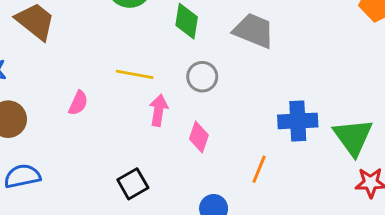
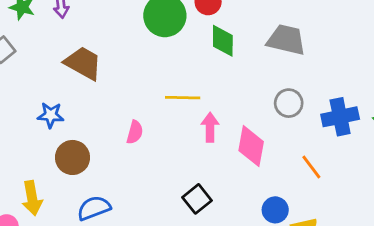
gray circle: (202, 77) -> (289, 103), moved
pink diamond: (199, 137) -> (251, 146), size x1.4
orange line: (259, 169) -> (311, 167), turned -50

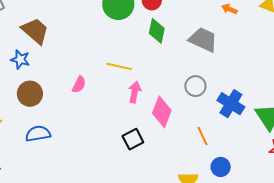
brown trapezoid: (83, 63) -> (35, 31), moved
blue cross: (340, 117) -> (231, 104), turned 32
black square: (197, 199) -> (133, 139), moved
blue circle: (275, 210) -> (221, 167), moved

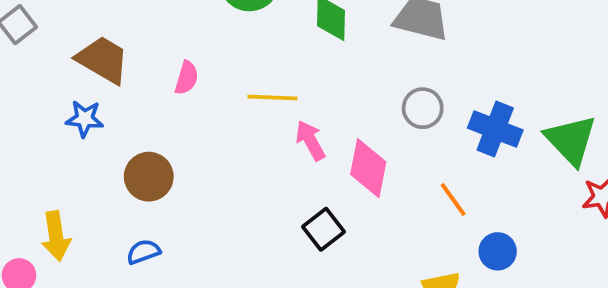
pink semicircle: (79, 85) -> (187, 78), moved
pink arrow: (135, 92) -> (310, 140), turned -30
brown circle: (30, 94) -> (149, 177), moved
blue semicircle: (38, 134) -> (143, 252), size x0.7

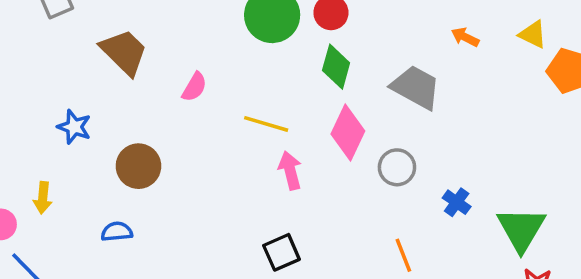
blue star: (85, 119) -> (74, 127), moved
blue cross: (495, 129) -> (457, 202), size x0.6
pink diamond: (368, 168) -> (348, 132), moved
yellow arrow: (56, 236) -> (43, 198), size x0.7

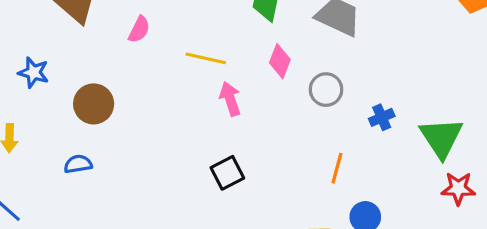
pink diamond: (348, 132) -> (280, 61), size x0.7
blue cross: (457, 202) -> (382, 117), turned 35
orange line: (403, 255) -> (337, 168), turned 40

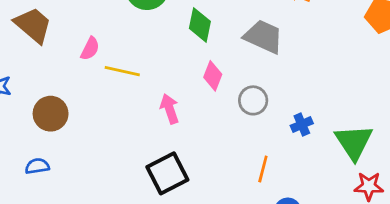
yellow line: (206, 58) -> (122, 71), moved
black square: (227, 173) -> (167, 173), size x1.4

